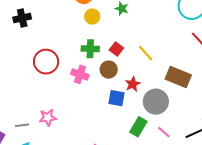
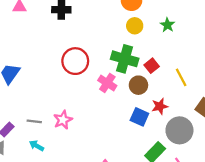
green cross: (90, 49) -> (125, 59), size x1.4
pink star: (48, 118) -> (63, 120), turned -30

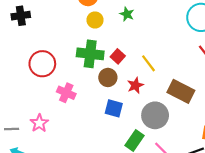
pink cross: (107, 83) -> (66, 93), moved
red star: (160, 106) -> (135, 85), moved

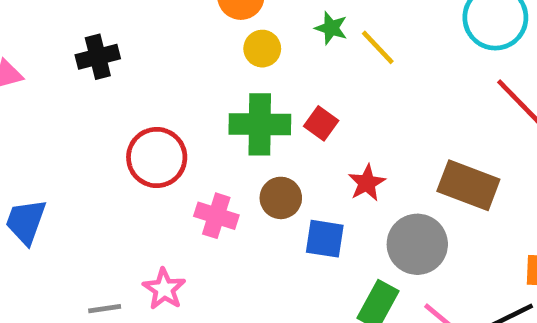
yellow line: (148, 63) -> (378, 47), moved
brown circle: (108, 77) -> (281, 198), moved

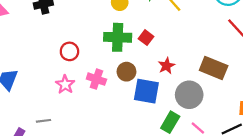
red circle: (157, 157) -> (69, 51), size x0.7
blue square: (325, 239) -> (146, 91), size x1.4
pink star: (164, 289) -> (65, 84), moved

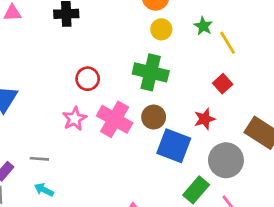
red square: (146, 38) -> (223, 84), moved
pink cross: (96, 79) -> (115, 119), size x1.4

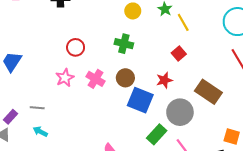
green cross: (151, 72) -> (124, 44), size x0.7
pink cross: (115, 119) -> (95, 79), size x0.7

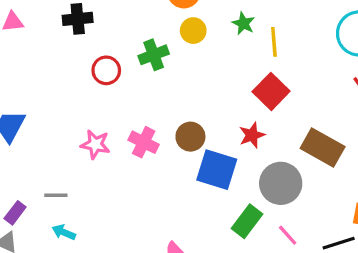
yellow line: (183, 22) -> (274, 42), turned 30
green cross: (124, 44) -> (154, 55), moved, turned -30
red circle: (76, 47) -> (106, 70), moved
red square: (179, 54) -> (271, 91), size x1.5
pink star: (65, 78) -> (95, 144), turned -30

